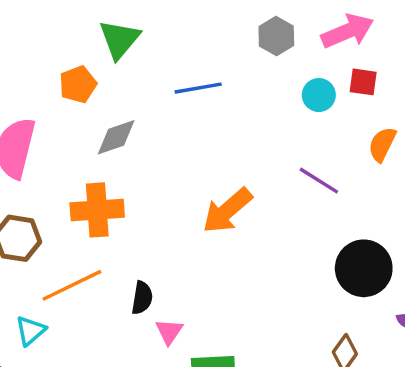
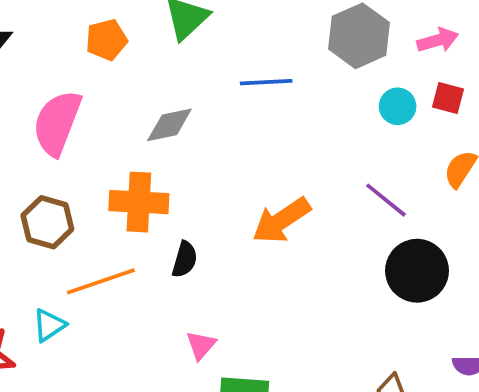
pink arrow: (347, 31) -> (438, 40), size x0.7
gray hexagon: (276, 36) -> (359, 36), size x1.5
orange pentagon: (78, 84) -> (106, 40), moved
black circle: (364, 268) -> (417, 271), moved
black semicircle: (142, 298) -> (185, 259), moved

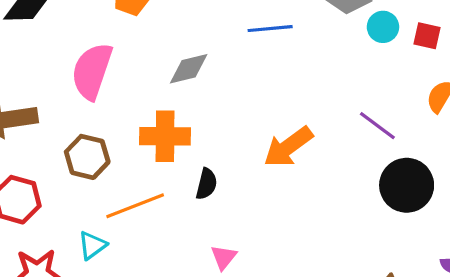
cyan circle: (398, 106) -> (383, 27), moved

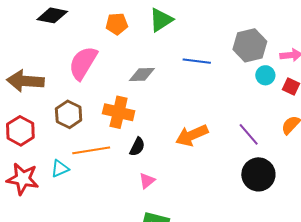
pink triangle: (224, 257) -> (147, 181), moved

